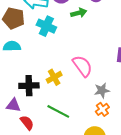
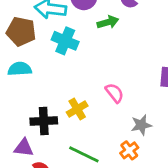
pink semicircle: (82, 66) -> (115, 93), size x0.7
orange cross: (102, 109) -> (129, 150), moved

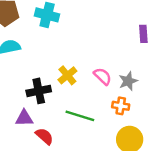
pink semicircle: (115, 93) -> (102, 76), moved
orange cross: (129, 150) -> (121, 106), turned -35

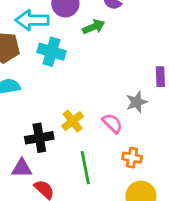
gray star: (128, 81) -> (137, 102), moved
green line: (80, 116) -> (85, 168), turned 60

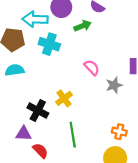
pink semicircle: (112, 123) -> (92, 68), moved
black cross: (39, 138) -> (38, 111), turned 36
orange cross: (132, 158) -> (119, 132), moved

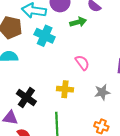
gray star: (114, 85) -> (102, 92), moved
yellow cross: (64, 98) -> (65, 89), moved, turned 35

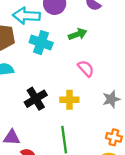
green arrow: (78, 22) -> (78, 34), moved
black cross: (26, 97) -> (36, 99), moved, turned 30

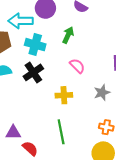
green arrow: (78, 34) -> (68, 35), turned -42
black cross: (36, 99) -> (33, 72), moved

